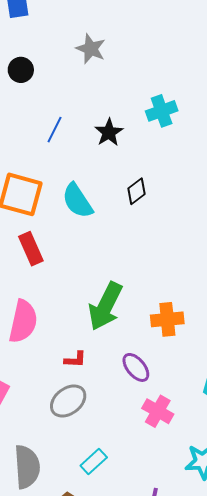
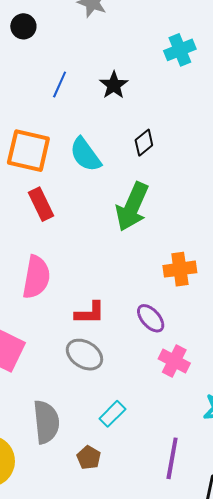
cyan cross: (162, 111) -> (180, 50), moved
green arrow: (105, 306) -> (132, 207), moved
red L-shape: (75, 360) -> (90, 313), size x1.4
gray ellipse: (68, 401) -> (84, 355), turned 72

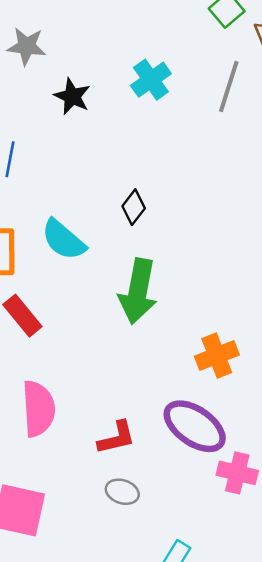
black star: (114, 85) -> (72, 96), moved
purple ellipse: (151, 318) -> (195, 426), size x1.6
gray ellipse: (84, 355) -> (122, 492), size x0.7

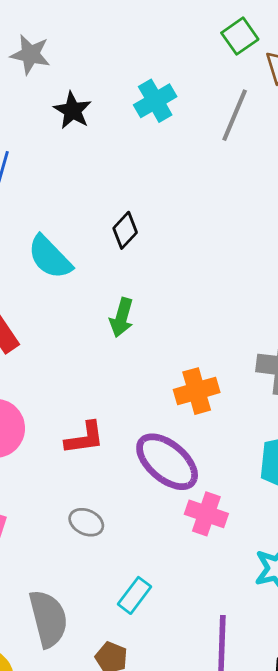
green arrow: (138, 291) -> (122, 317), size x0.6
red L-shape: (117, 438) -> (85, 438), moved

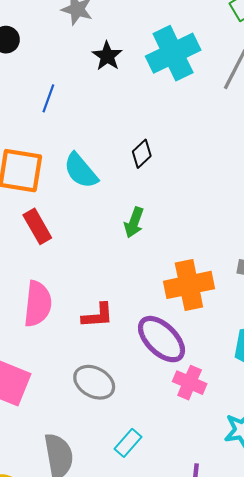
cyan cross: (155, 101) -> (173, 53), size x1.6
orange cross: (197, 391) -> (189, 285), size x1.4
gray ellipse: (86, 522) -> (94, 382), size x1.5

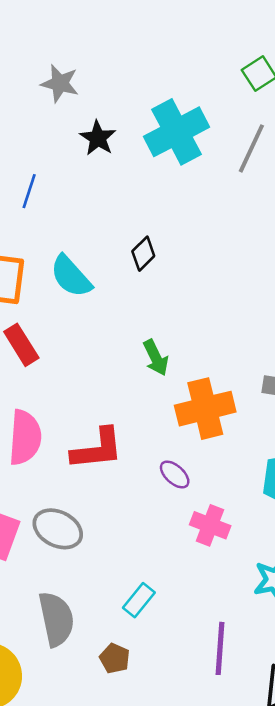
green arrow: (134, 222) -> (156, 358), moved, turned -44
red L-shape: (98, 316) -> (97, 449), size x1.4
purple ellipse: (161, 339) -> (175, 475), size x0.5
gray ellipse: (94, 382) -> (58, 529), moved

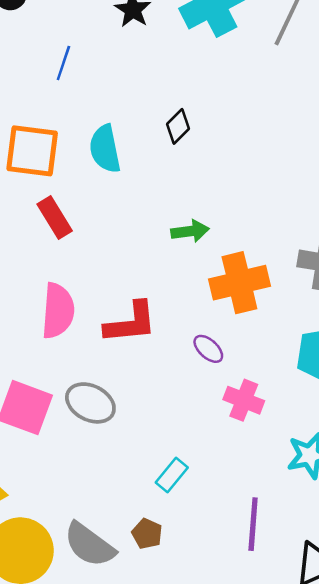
cyan semicircle: (71, 276) -> (105, 149), turned 30
green arrow: (156, 358) -> (190, 231), turned -72
gray semicircle: (56, 619) -> (89, 545), moved, turned 138

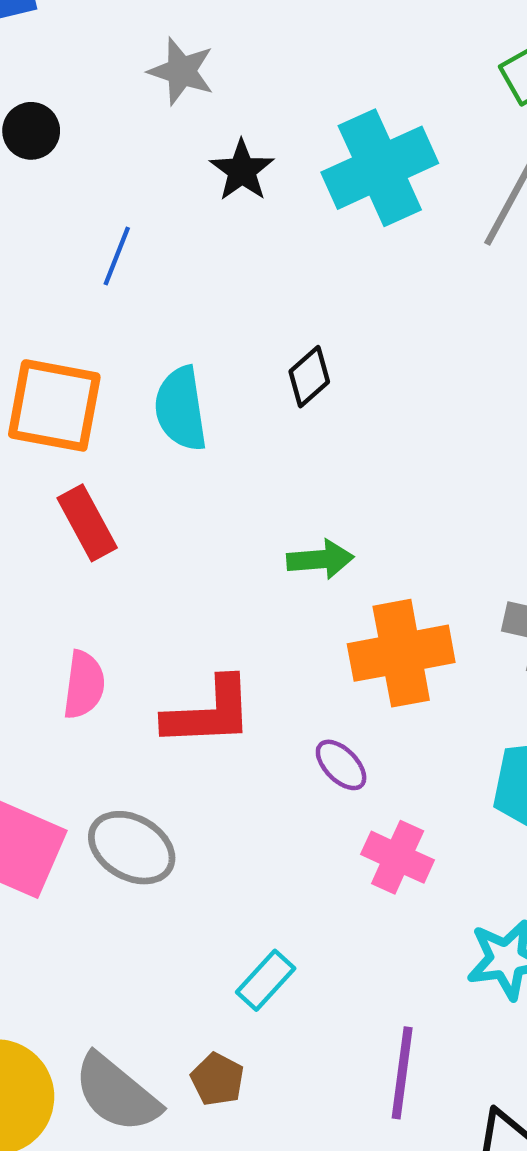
pink semicircle: (58, 311) -> (84, 685), size x0.7

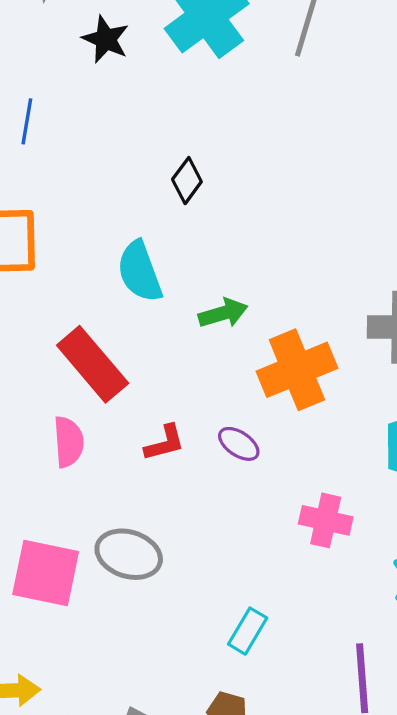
cyan semicircle: (181, 409) -> (140, 272), moved
red rectangle: (87, 523) -> (93, 364), moved, size x1.4
red L-shape: (209, 712) -> (165, 443), size x0.6
purple ellipse: (341, 765) -> (239, 444), moved

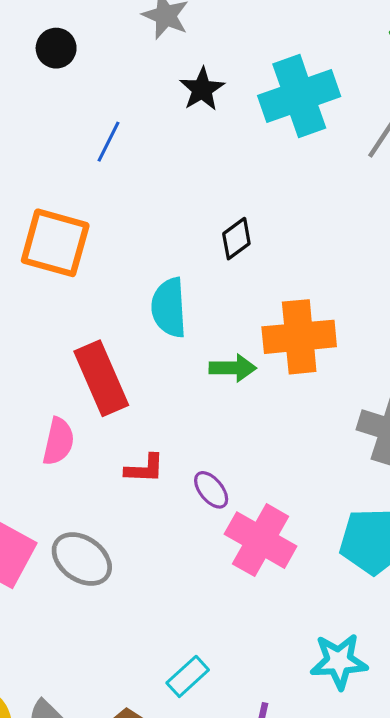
orange cross: (297, 370) -> (299, 337), moved
pink cross: (326, 520) -> (261, 540), moved, size x1.4
cyan rectangle: (248, 631) -> (188, 676), moved

